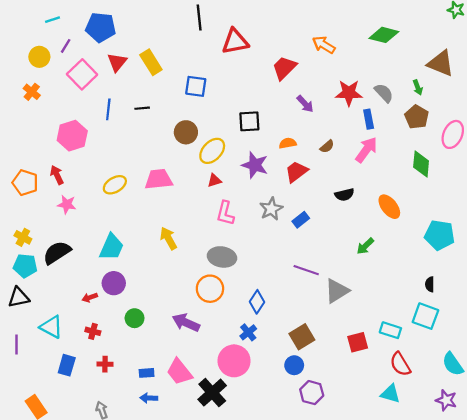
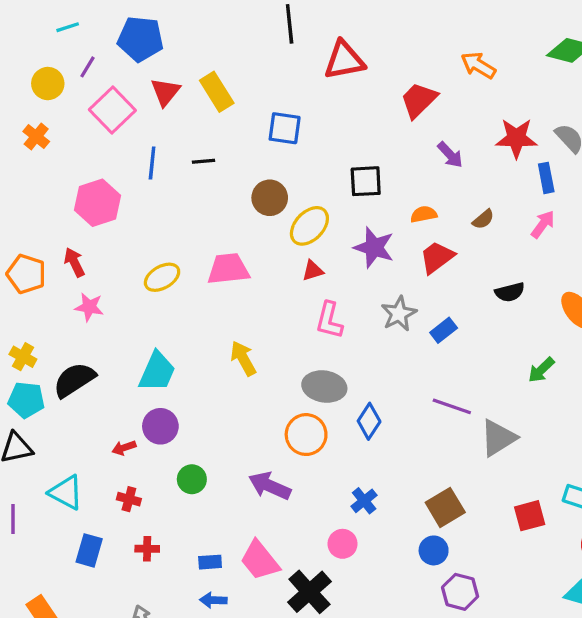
pink arrow: (366, 150) -> (543, 224), size x0.7
blue diamond: (257, 302) -> (369, 421), moved
pink circle: (234, 361) -> (343, 544), size x0.6

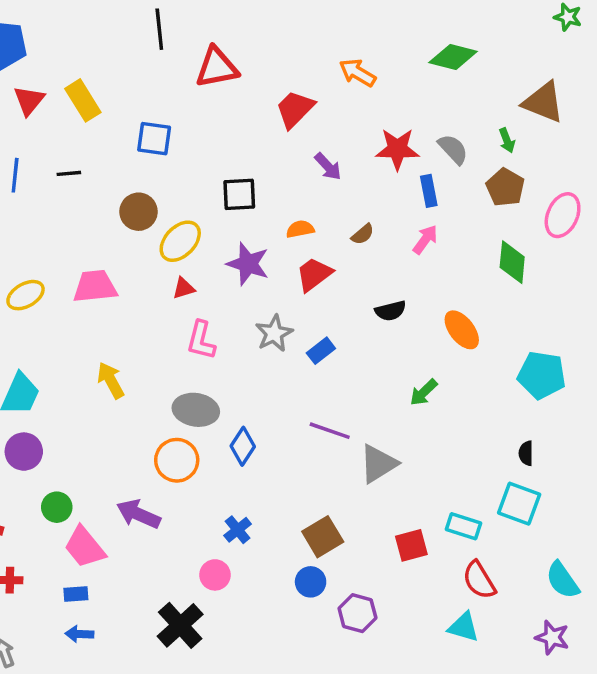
pink trapezoid: (260, 560) -> (85, 547), moved
purple hexagon: (460, 592) -> (357, 613), moved

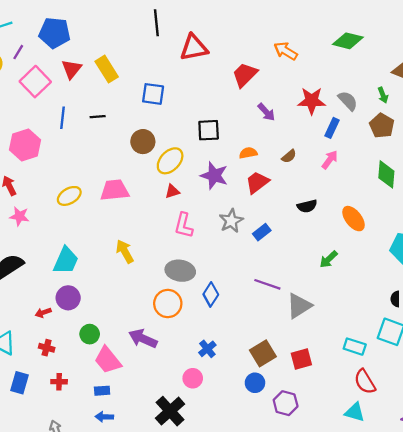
blue rectangle: (429, 191) -> (332, 128), turned 36
red square: (411, 545) -> (301, 359), moved

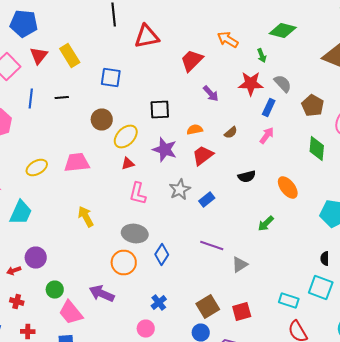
green arrow: (383, 95) -> (262, 56), moved
cyan trapezoid: (66, 260) -> (21, 212), moved
gray triangle: (299, 306) -> (240, 264), size x0.7

